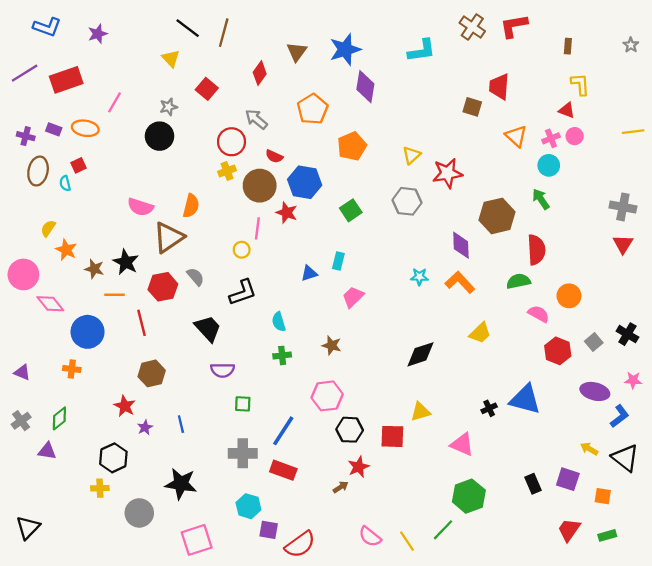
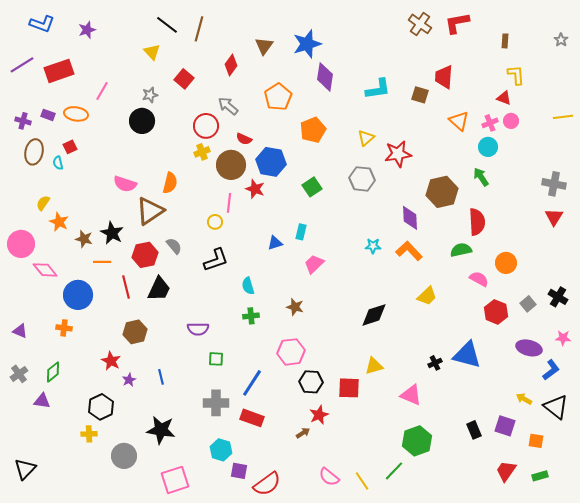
cyan L-shape: (422, 51) -> (378, 89), moved
black trapezoid: (208, 328) -> (159, 289), moved, turned 68

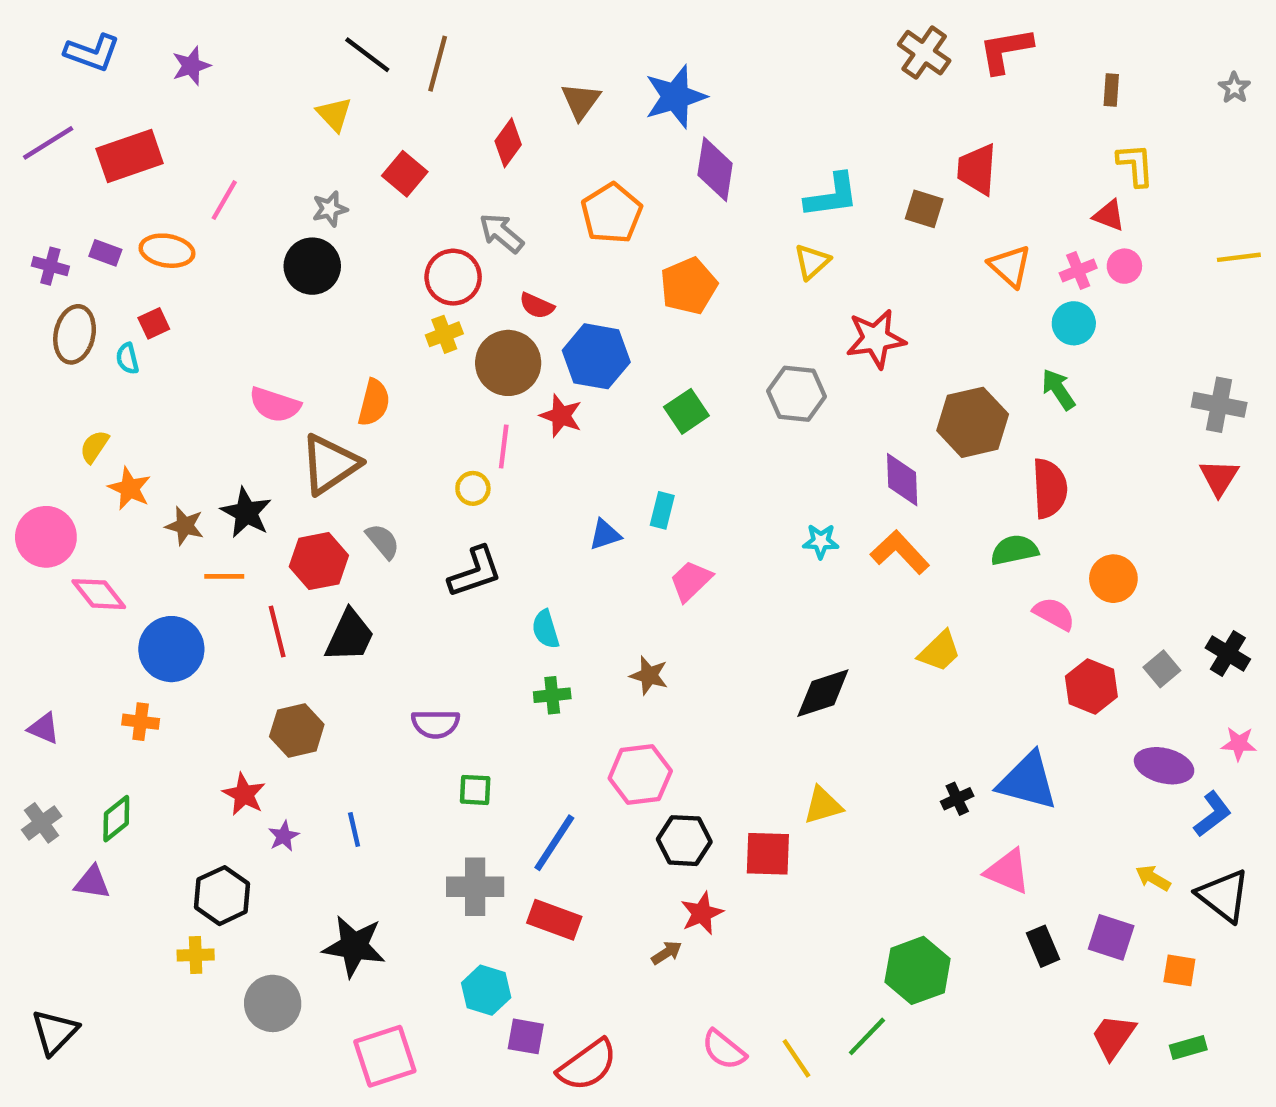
yellow triangle: (366, 138) -> (812, 262), moved
pink triangle: (411, 395) -> (1008, 871), moved

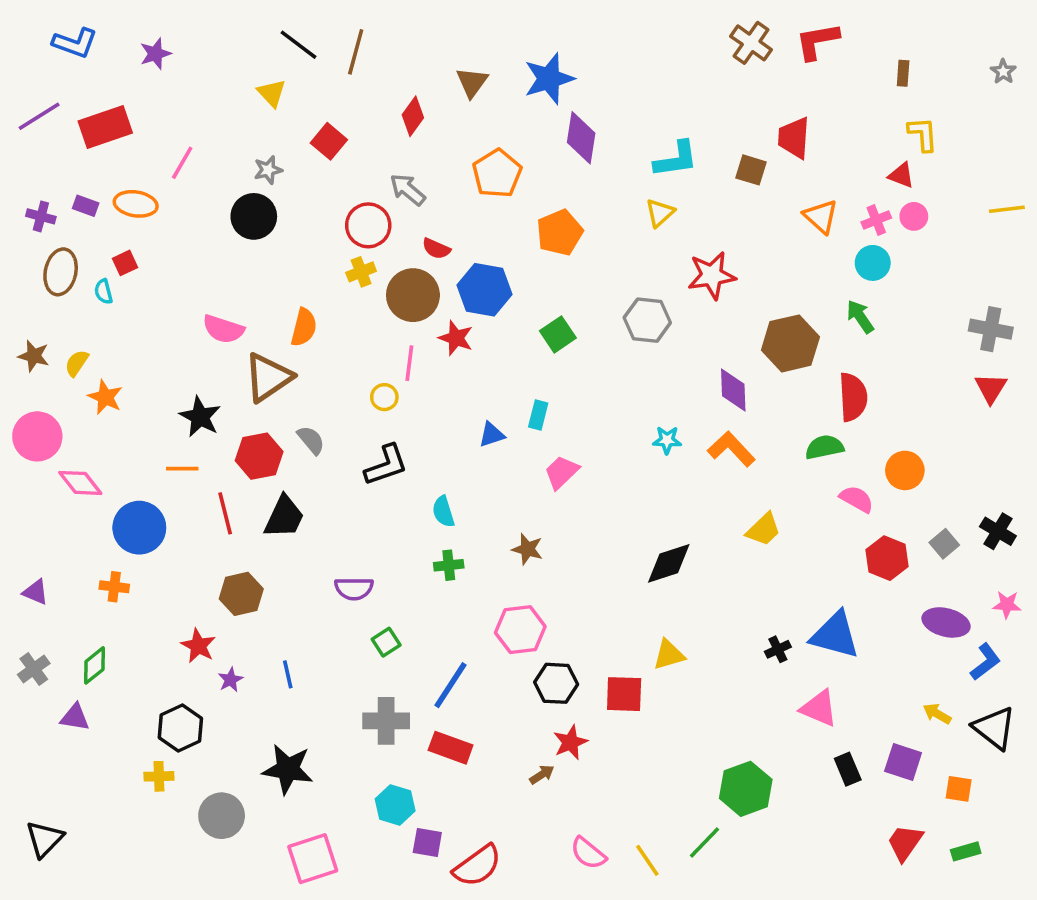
brown star: (185, 526) -> (34, 356), moved
green square: (475, 790) -> (386, 642), turned -36

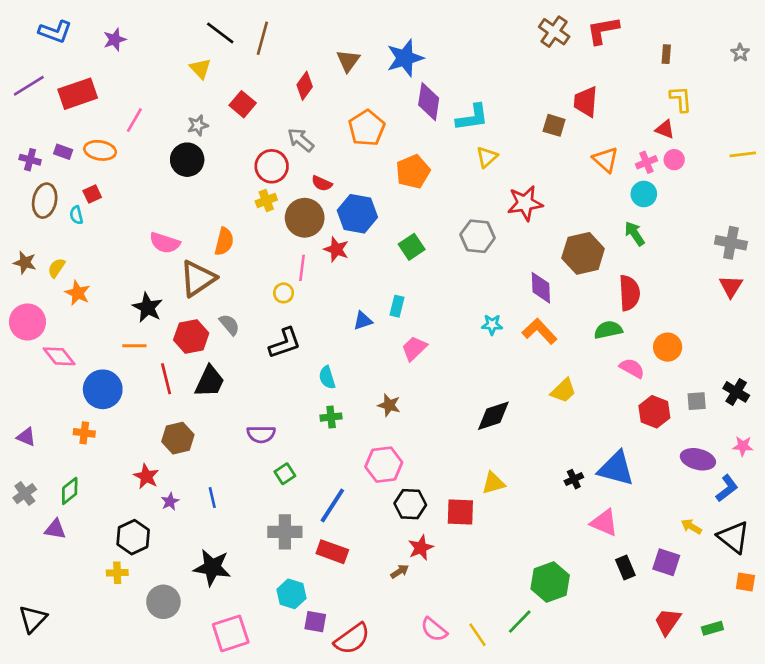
cyan L-shape: (676, 159) -> (472, 117), moved
gray square: (944, 544) -> (697, 401), turned 36
orange square: (959, 789) -> (745, 582), moved

